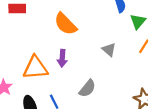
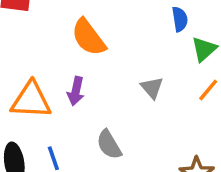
gray semicircle: (87, 88) -> (109, 145), turned 102

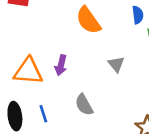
orange semicircle: (89, 37) -> (88, 20), moved

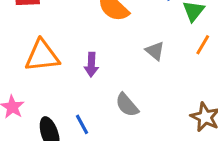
orange triangle: (28, 71) -> (42, 56), moved

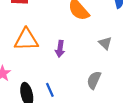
gray semicircle: (127, 105) -> (94, 80), moved, turned 60

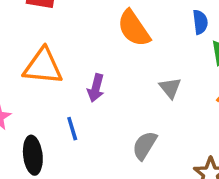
blue line: (50, 90) -> (72, 129), moved

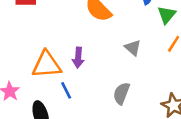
orange triangle: (43, 66) -> (47, 65), moved

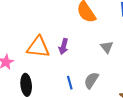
blue line: (66, 90) -> (70, 83), moved

